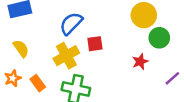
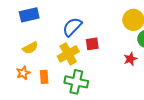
yellow semicircle: (21, 48) -> (30, 48), turned 98
orange rectangle: (38, 83) -> (44, 77), turned 32

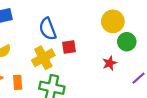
blue semicircle: (72, 27) -> (48, 29), turned -65

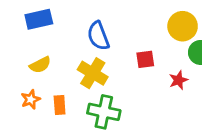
red square: (69, 47) -> (145, 59), moved
yellow cross: (43, 58) -> (93, 73), turned -30

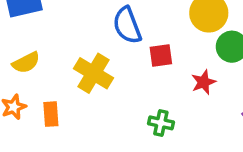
blue semicircle: (98, 36) -> (127, 25), moved
green cross: (104, 112) -> (161, 123), moved, size x0.6

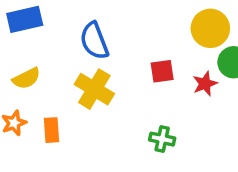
blue semicircle: (127, 25) -> (94, 41), moved
red star: (203, 82) -> (205, 84), moved

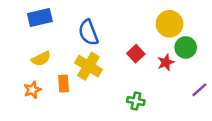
red square: (162, 71) -> (136, 54), turned -35
orange rectangle: (51, 130) -> (64, 84), moved

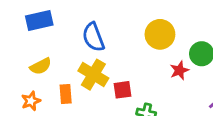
yellow circle: (169, 24) -> (160, 34), moved
red square: (136, 54) -> (123, 90), moved, turned 35

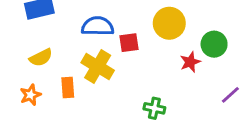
blue semicircle: (93, 37) -> (98, 26), turned 112
red square: (123, 90) -> (129, 43), moved

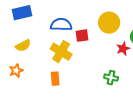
orange rectangle: (68, 87) -> (55, 79), moved
green cross: (154, 108) -> (111, 78), moved

